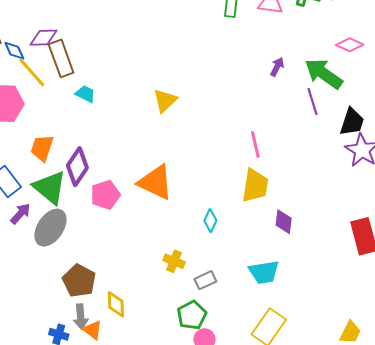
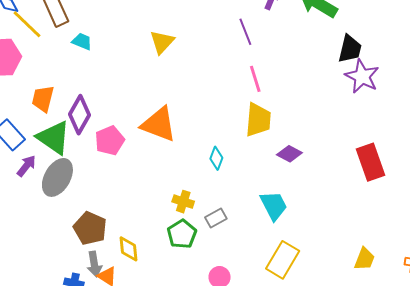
purple line: (313, 101) -> (245, 32), moved
purple diamond: (284, 222) -> (289, 154), turned -65
cyan trapezoid: (264, 272) -> (274, 206), turned -104
green pentagon: (192, 315) -> (182, 234), moved

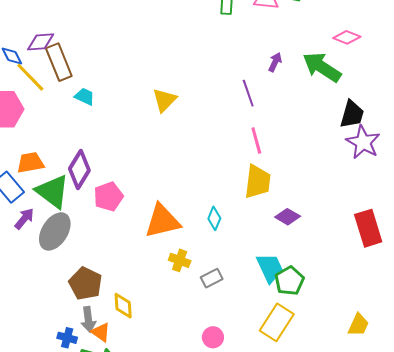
orange trapezoid: (43, 99) -> (30, 163), moved, turned 64
orange triangle: (159, 124) -> (162, 221), moved, turned -36
green pentagon: (182, 234) -> (289, 281), moved

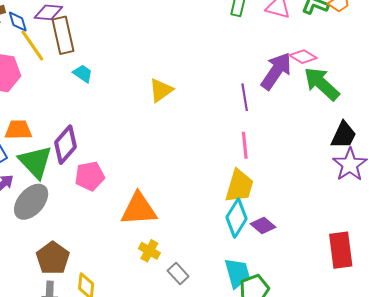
pink diamond: (347, 37) -> (303, 57), moved
purple arrow: (275, 62) -> (276, 71), size x2.0
cyan diamond: (214, 218) -> (236, 218), moved, size x1.6
gray rectangle: (212, 278) -> (178, 274), turned 65

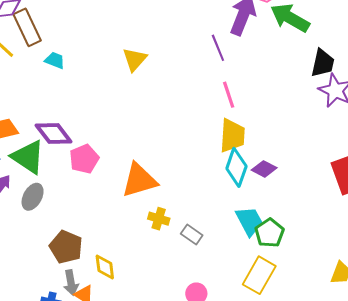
purple diamond: (66, 145) -> (54, 134), turned -66
gray ellipse: (31, 202) -> (33, 197), size x0.7

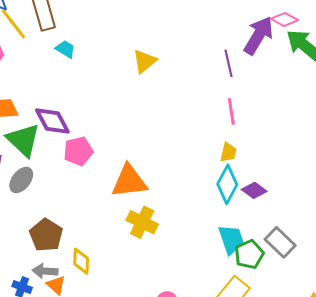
yellow trapezoid: (232, 136) -> (228, 152), size x0.6
yellow cross: (159, 219) -> (142, 222), size x1.4
gray rectangle: (192, 235) -> (280, 242), moved, size x1.4
gray arrow: (71, 283) -> (45, 271), turned 95

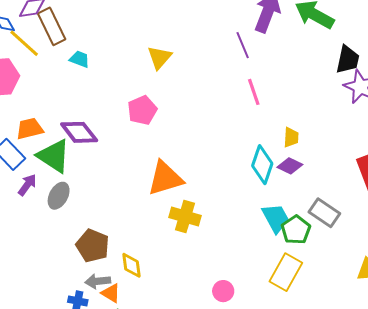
pink pentagon: (78, 151) -> (142, 110), moved
yellow trapezoid: (228, 152) -> (291, 137), moved

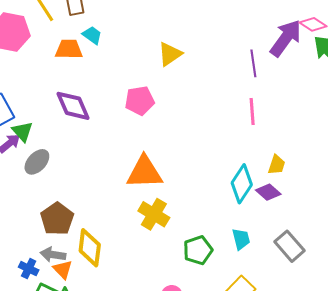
orange trapezoid: (30, 129) -> (69, 49), moved
green triangle: (54, 156) -> (23, 131), moved, size x0.6
cyan trapezoid: (276, 218) -> (241, 239), size x0.7
green pentagon: (296, 230) -> (198, 250), moved
yellow diamond: (131, 265) -> (90, 248), size x1.4

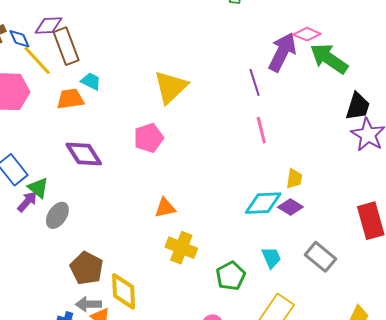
yellow triangle: (170, 54) -> (171, 87), size x1.4
orange triangle: (144, 172) -> (165, 208), size x0.6
cyan diamond: (242, 184) -> (263, 203), turned 63

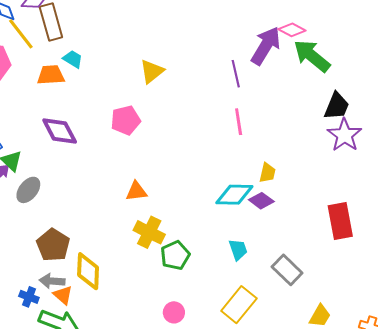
yellow triangle: (171, 87) -> (152, 71), size x0.7
gray rectangle: (320, 257) -> (287, 270), moved
green pentagon: (231, 276) -> (175, 255), moved

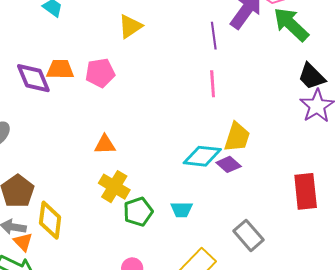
orange trapezoid: (51, 75) -> (60, 69), moved
black trapezoid: (337, 106) -> (312, 76), turned 108
yellow trapezoid: (267, 173) -> (237, 137), size x1.5
cyan trapezoid: (238, 250) -> (181, 210), moved, turned 105

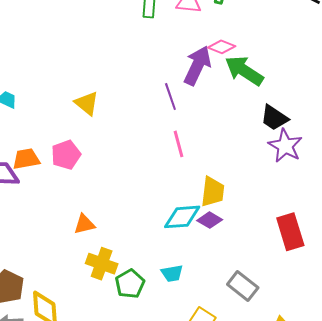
yellow triangle: (130, 26) -> (87, 103), turned -36

